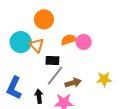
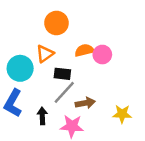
cyan circle: (21, 42) -> (20, 68), moved
orange triangle: (37, 45) -> (45, 54), turned 35
yellow star: (104, 79) -> (122, 114), moved

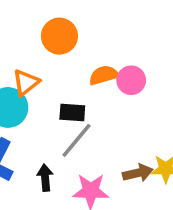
orange triangle: (45, 54) -> (26, 82), moved
brown arrow: (85, 103) -> (138, 173), moved

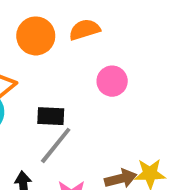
orange semicircle: (104, 75) -> (85, 30), moved

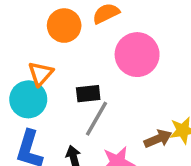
pink circle: (112, 81) -> (137, 55), size x1.6

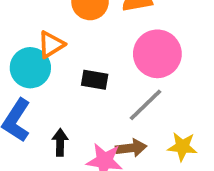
gray line: (97, 119) -> (145, 105), moved
brown arrow: (158, 139) -> (131, 148), moved

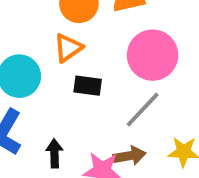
orange triangle: (51, 45) -> (68, 48), moved

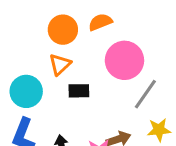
gray line: (143, 110) -> (145, 94), moved

